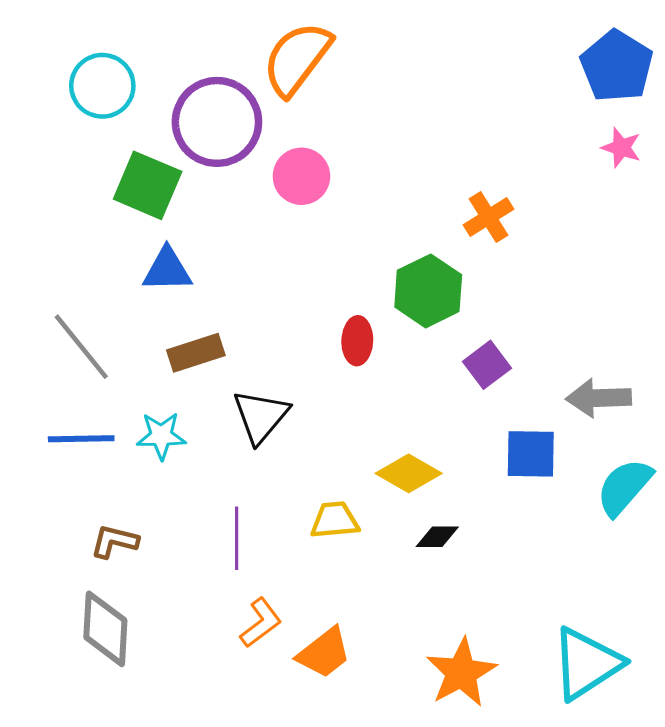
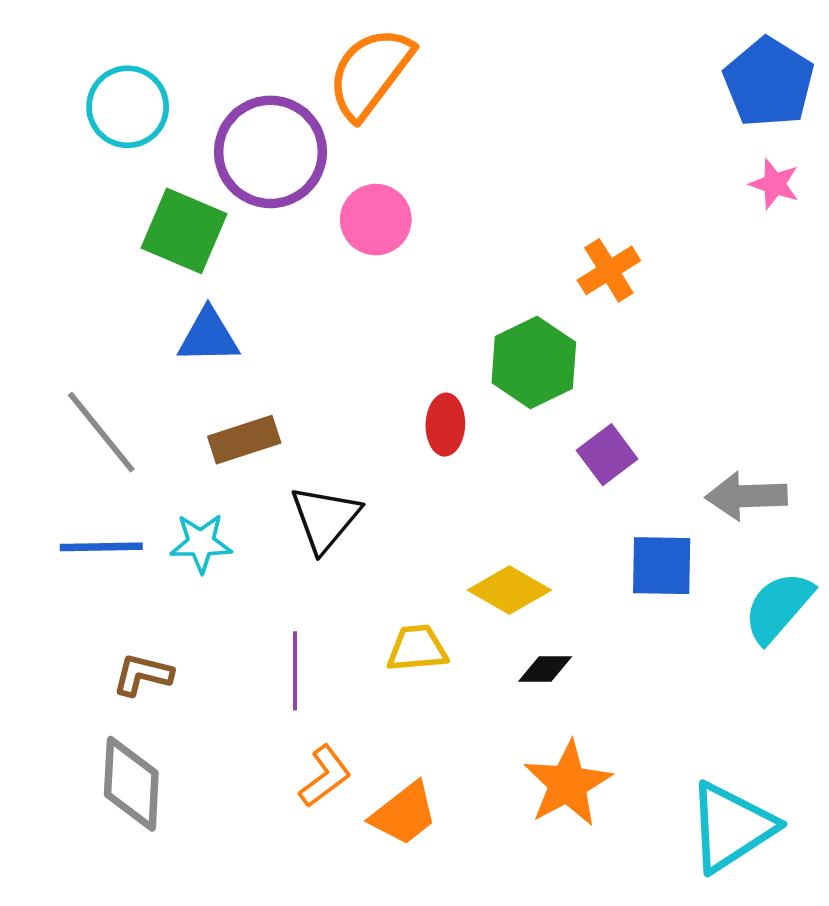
orange star: (461, 673) -> (568, 784), moved

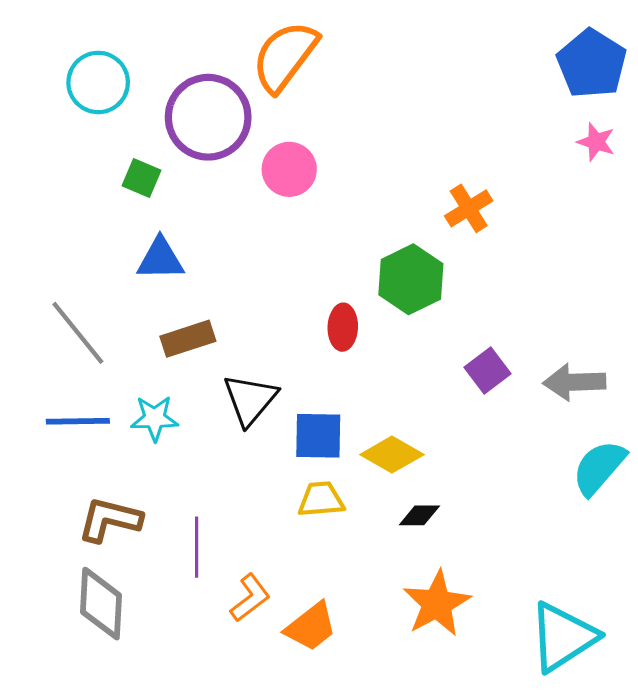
green square: (184, 231) -> (142, 178), size x0.6
purple square: (607, 455) -> (488, 371), moved
blue square: (662, 566) -> (318, 436), moved
purple line: (295, 671) -> (197, 547), moved
brown L-shape: (143, 675) -> (110, 520), size x1.4

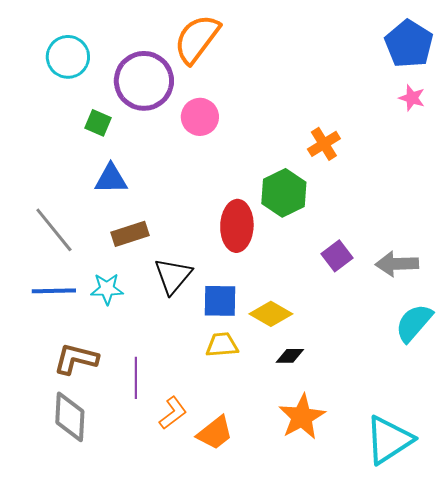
red ellipse: (343, 327) -> (237, 226), size x1.6

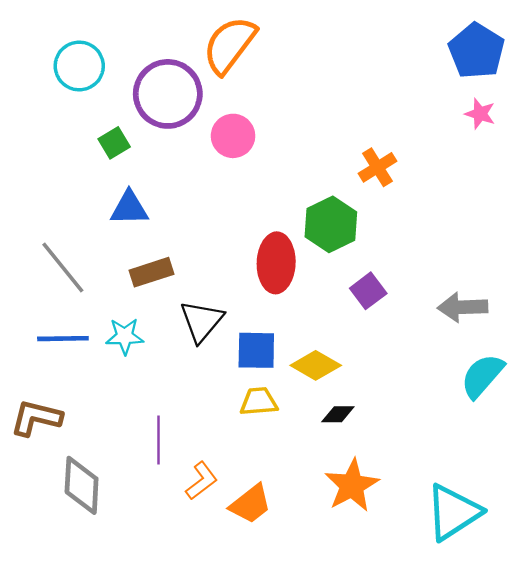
green square: (98, 123) -> (114, 143), turned 36
purple square: (337, 256) -> (368, 291), moved
brown L-shape: (76, 359) -> (36, 418), moved

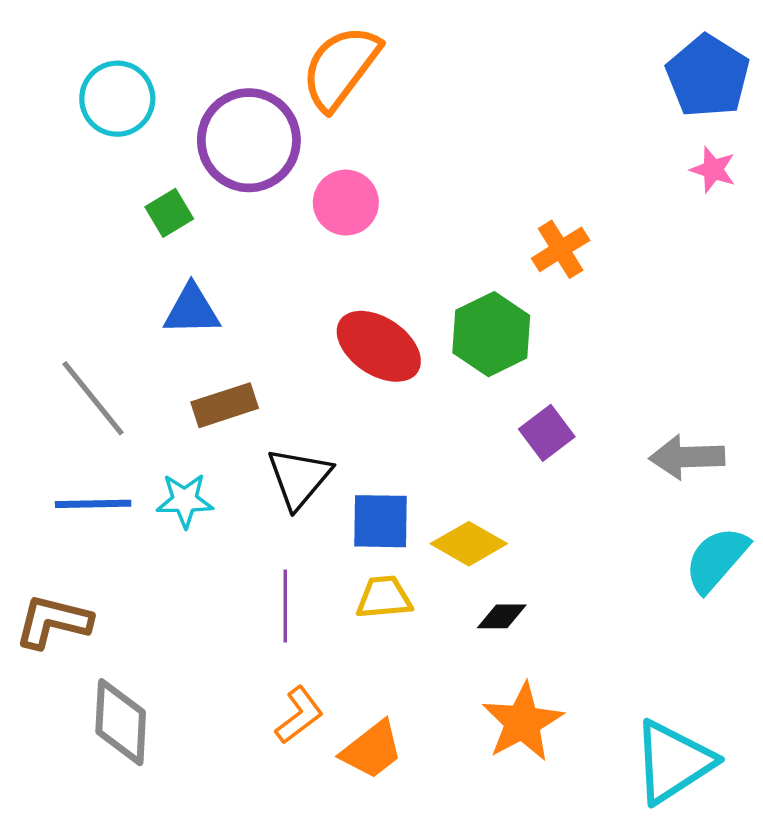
red ellipse: (276, 263) -> (379, 346), moved, turned -58
purple line: (158, 440) -> (285, 606), moved

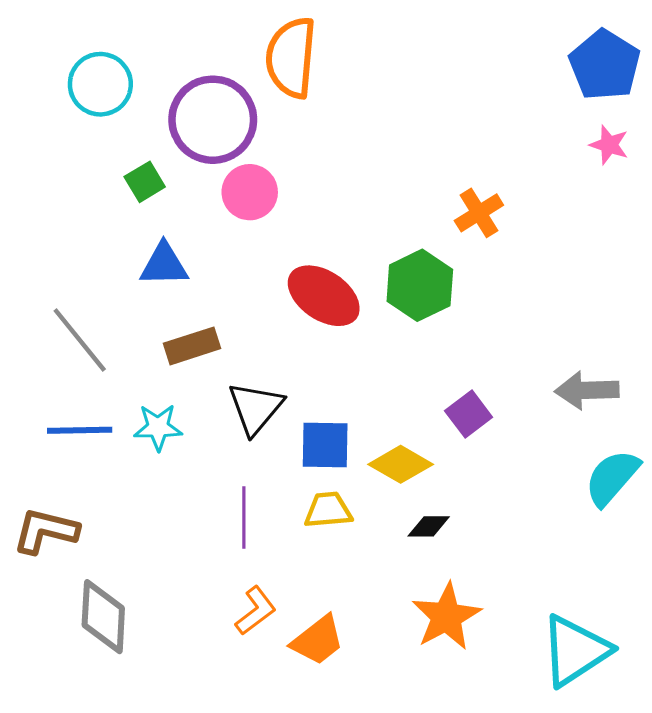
orange semicircle: (341, 67) -> (291, 58), turned -32
pink circle: (346, 203) -> (250, 192), moved
purple square: (547, 433) -> (469, 414), moved

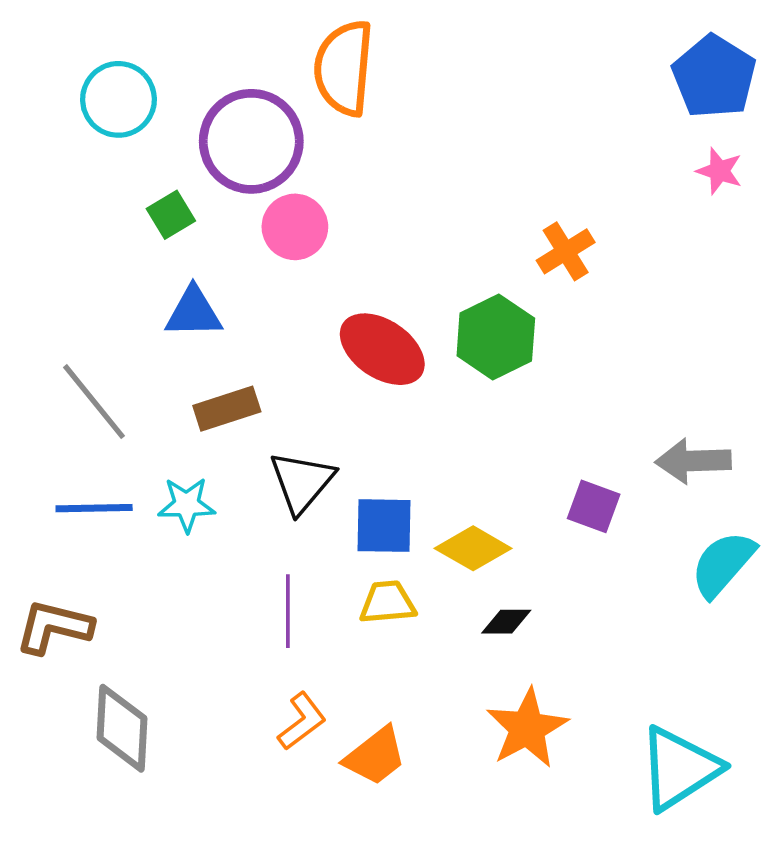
purple square: (469, 414) -> (594, 506), moved, turned -33

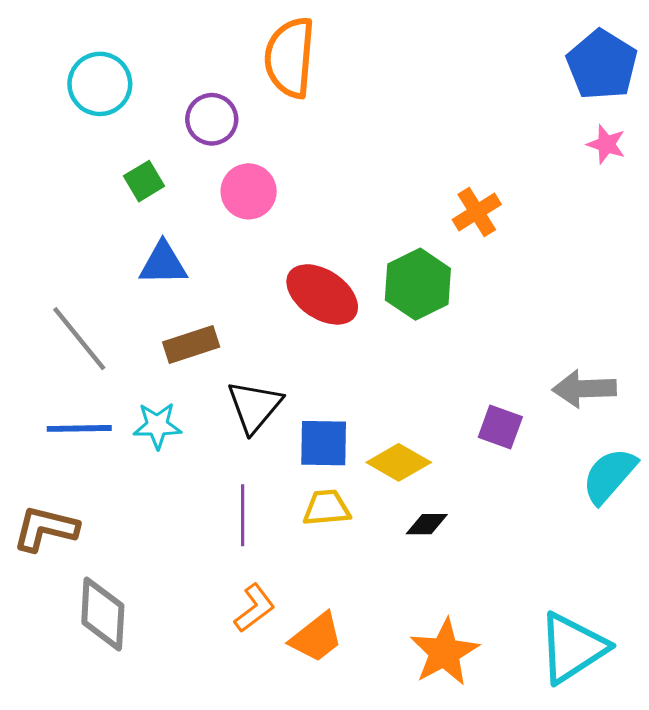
purple circle: (251, 141) -> (212, 119), size x0.6
orange star: (527, 728) -> (444, 652), moved

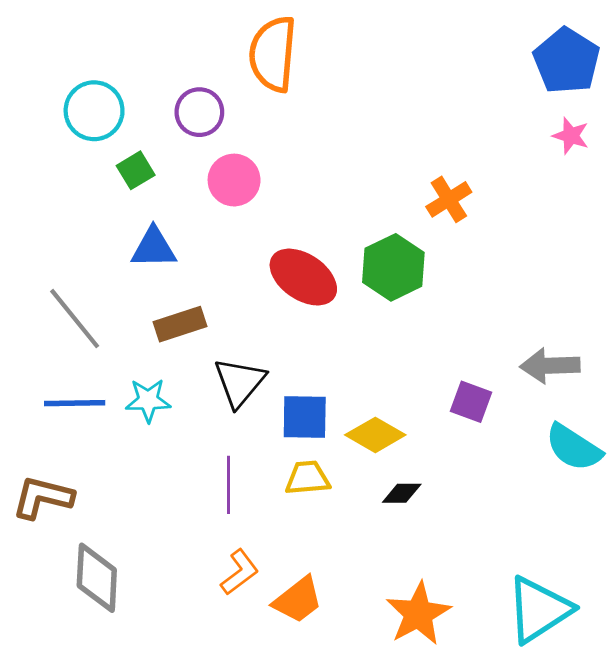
cyan circle: (100, 84) -> (94, 111), moved
cyan semicircle: (609, 476) -> (574, 447), turned -98

